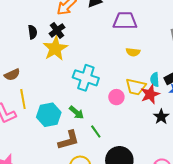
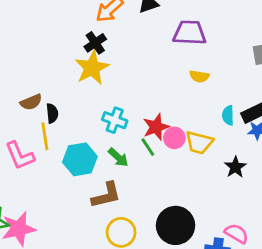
black semicircle: (33, 32) -> (52, 113), moved
cyan cross: (86, 78) -> (115, 120), moved, size x0.7
yellow trapezoid: (136, 87) -> (199, 143), moved
red star: (150, 94) -> (156, 127), moved
green line: (96, 132) -> (148, 147), moved

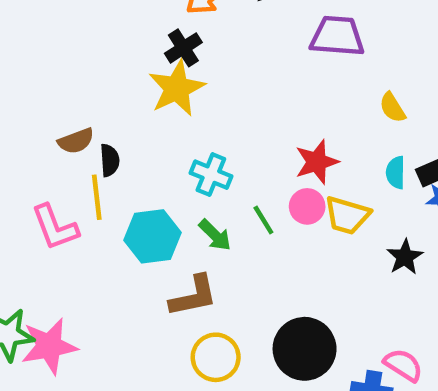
yellow semicircle: (199, 76) -> (392, 107), moved, turned 48
red star: (156, 127) -> (317, 162), moved

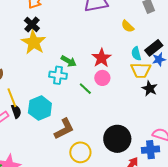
black semicircle: (110, 160) -> (16, 111), moved
yellow trapezoid: (347, 215) -> (141, 70), moved
green arrow: (215, 235) -> (69, 61), moved

